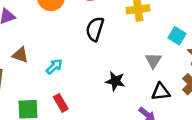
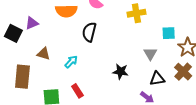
black semicircle: (95, 29) -> (89, 32), moved
cyan square: (177, 36) -> (169, 33), turned -32

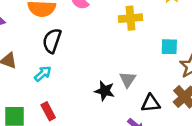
black semicircle: (89, 32) -> (52, 41), moved
gray triangle: (150, 54) -> (128, 79), moved

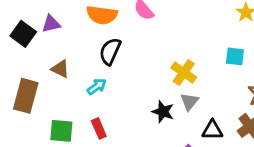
yellow cross: (131, 18) -> (184, 72), moved, turned 35
cyan square: (169, 47) -> (235, 56), moved

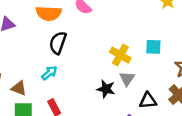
cyan square: (235, 56) -> (153, 47), moved
brown triangle: (60, 69) -> (19, 88), moved

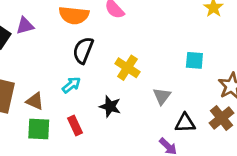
yellow cross: (120, 55) -> (127, 68), moved
black star: (106, 89) -> (110, 106), moved

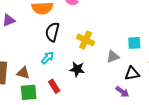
cyan square: (194, 60) -> (134, 43), moved
gray triangle: (162, 96) -> (113, 57), turned 40

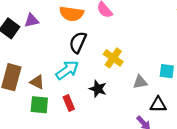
cyan arrow: (48, 58) -> (67, 70), size x1.5

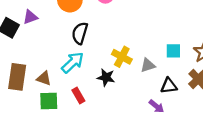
yellow cross: (113, 58) -> (122, 57), moved

